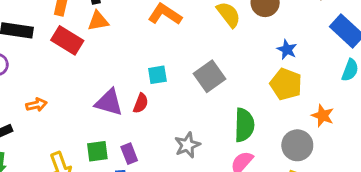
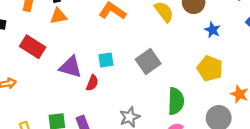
red rectangle: (67, 40) -> (33, 47), moved
blue star: (287, 49) -> (212, 30), moved
purple triangle: (109, 102) -> (71, 67), moved

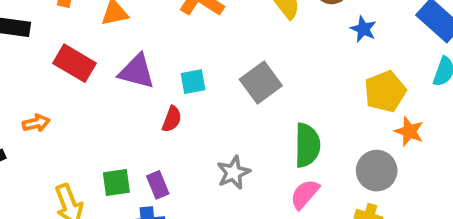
purple triangle: (71, 67) -> (137, 72), moved
yellow pentagon: (210, 68) -> (385, 92), moved, turned 30

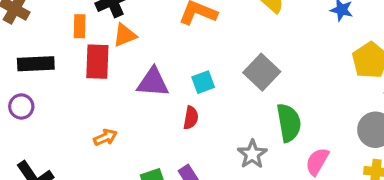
red rectangle: (74, 63) -> (97, 62), moved, turned 72
orange arrow: (36, 123) -> (105, 137), moved
green semicircle: (307, 145) -> (289, 123), moved

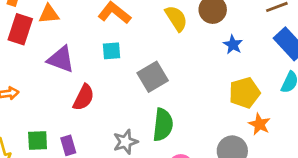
cyan square: (203, 82) -> (112, 51), moved
red semicircle: (191, 118) -> (84, 97), size x1.4

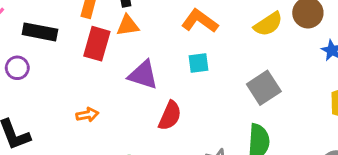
yellow semicircle: (176, 18) -> (268, 24), turned 92
gray square: (153, 77) -> (264, 88), moved

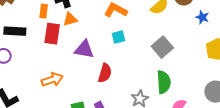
orange arrow: (87, 115) -> (52, 80), size x1.5

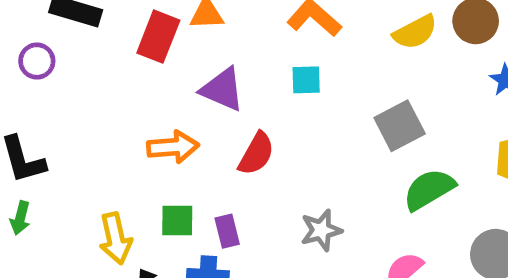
orange arrow: (52, 80) -> (173, 147), moved
green semicircle: (164, 82) -> (429, 189), moved, turned -130

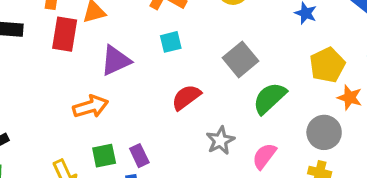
purple triangle: (222, 89) -> (116, 61), turned -36
red semicircle: (256, 154) -> (186, 97), moved, turned -144
gray star: (321, 230) -> (220, 141), moved

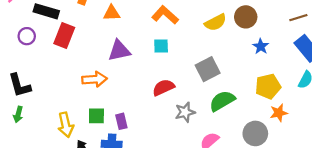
red rectangle: (65, 34) -> (64, 35), moved
orange star: (350, 98) -> (279, 113), turned 30
gray star: (220, 141) -> (185, 112), moved

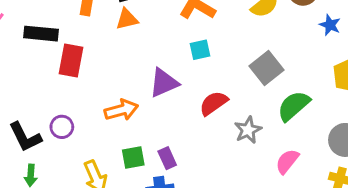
purple circle: (27, 36) -> (62, 127), moved
purple triangle: (119, 51) -> (164, 83), moved

